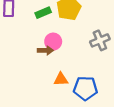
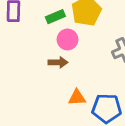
pink circle: (53, 42) -> (67, 39), moved

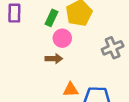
green rectangle: (55, 17) -> (51, 18), turned -42

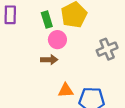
green rectangle: (51, 18) -> (47, 20), turned -42

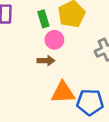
orange triangle: (66, 90) -> (63, 92), size x1.5

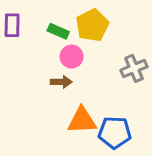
green rectangle: (43, 19) -> (58, 31), turned -49

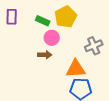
orange triangle: (82, 121) -> (76, 69), moved

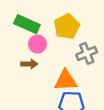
yellow pentagon: (66, 17) -> (67, 26), moved
green rectangle: (43, 21) -> (27, 24), size x1.5

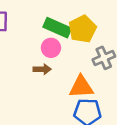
green rectangle: (27, 24) -> (57, 28), moved

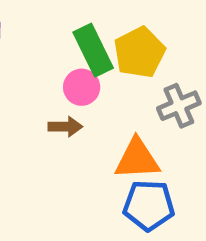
green rectangle: (57, 28) -> (93, 50), turned 40

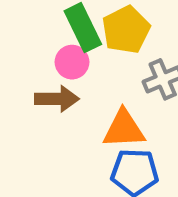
brown arrow: (65, 127) -> (57, 99), size x1.4

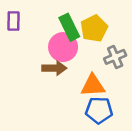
pink circle: (72, 62) -> (63, 47), size x1.5

